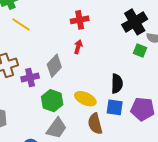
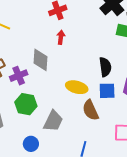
gray diamond: (54, 66) -> (41, 60), turned -30
green hexagon: (52, 101) -> (26, 104), moved

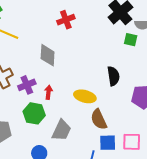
red arrow: (61, 37) -> (48, 92), moved
gray diamond: (41, 60) -> (48, 55), moved
blue square: (107, 91) -> (108, 143), moved

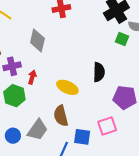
brown semicircle: (99, 119) -> (61, 116), moved
gray trapezoid: (62, 130) -> (38, 130), moved
pink square: (132, 142) -> (107, 126), moved, turned -30

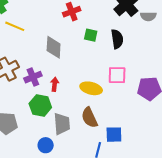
green square: (122, 39) -> (91, 35), moved
black semicircle: (99, 72) -> (117, 39), moved
pink square: (107, 126) -> (117, 75), moved, turned 30
gray trapezoid: (38, 130) -> (62, 124), moved, turned -30

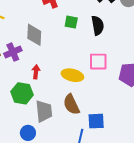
purple cross: (33, 77) -> (13, 52), moved

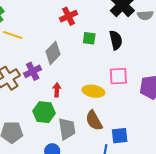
gray diamond: (34, 35) -> (53, 53), turned 45

